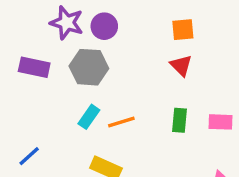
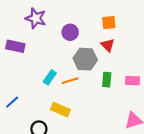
purple circle: (104, 26) -> (70, 32), moved
gray hexagon: (89, 67) -> (85, 59), moved

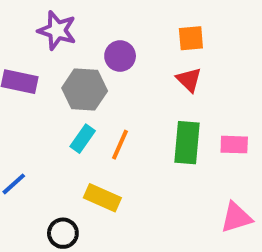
gray hexagon: (85, 59) -> (85, 89), moved
green rectangle: (107, 80) -> (187, 143), size x1.5
orange line: (70, 81) -> (120, 145), turned -49

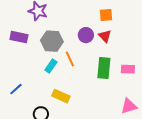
purple circle: (120, 56) -> (86, 35), moved
orange line: (120, 145) -> (70, 59), moved, turned -49

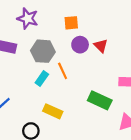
orange square: (106, 15) -> (71, 23), moved
green rectangle: (104, 68) -> (100, 100), moved, turned -70

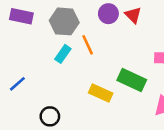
yellow rectangle: (53, 111) -> (101, 93), moved

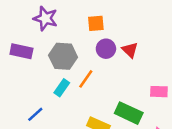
orange line: (88, 45) -> (86, 79), turned 60
blue line: (17, 84) -> (35, 114), moved

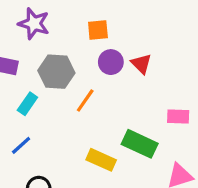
cyan rectangle: (62, 88) -> (27, 104), moved

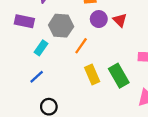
green rectangle: (140, 144) -> (119, 76), turned 35
yellow rectangle: (101, 160) -> (92, 75), moved, turned 42

